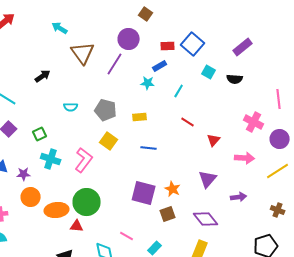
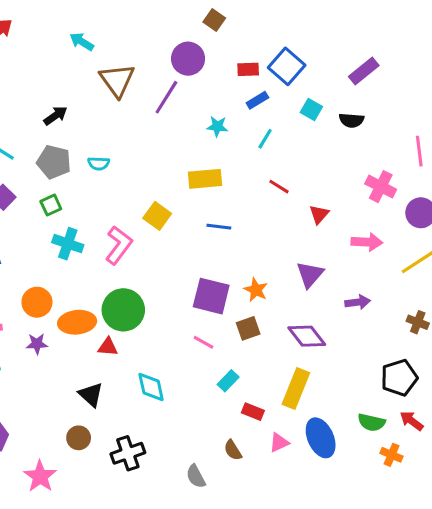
blue rectangle: (160, 66) -> (257, 100), moved
gray pentagon: (106, 110) -> (54, 162), moved
yellow rectangle: (140, 117) -> (205, 179), size x1.5
purple star: (24, 174) -> (37, 344), moved
pink line: (127, 236) -> (203, 342), moved

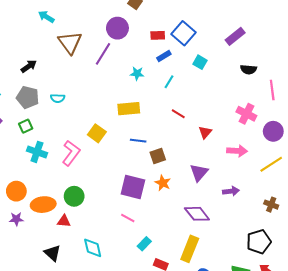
black semicircle: (351, 120) -> (248, 69), moved
green circle: (123, 310) -> (74, 196), size x0.7
brown square: (248, 328) -> (158, 156), moved

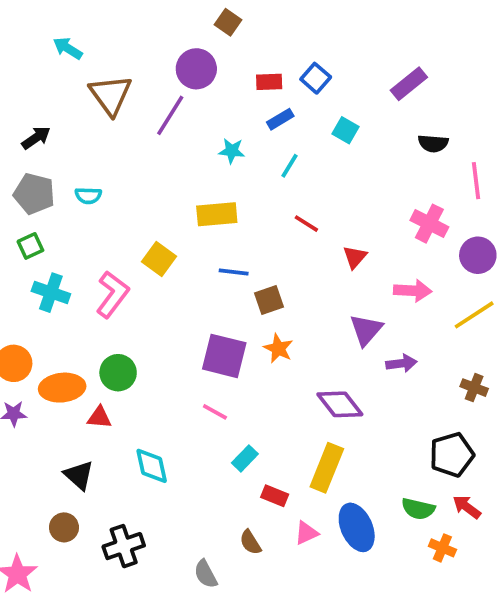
blue square: (183, 33) -> (316, 78), size x0.7
purple triangle: (199, 173) -> (366, 330), moved

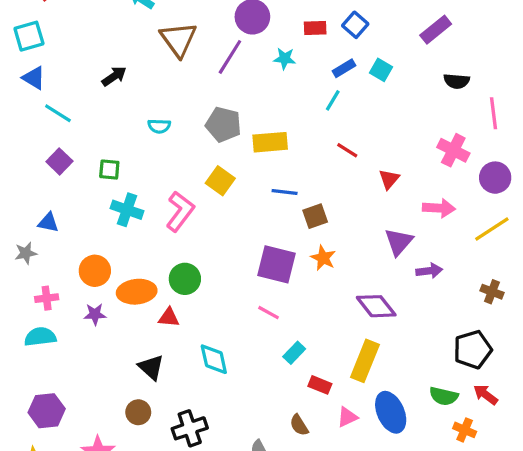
blue rectangle: (280, 119) -> (344, 68), moved
cyan star: (232, 151) -> (285, 59), moved
gray pentagon: (34, 194) -> (223, 124), moved
green square: (30, 246) -> (109, 170), turned 30

